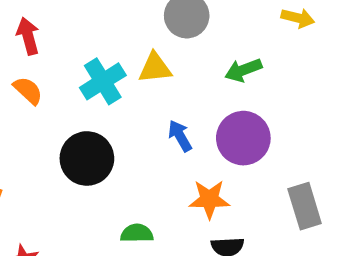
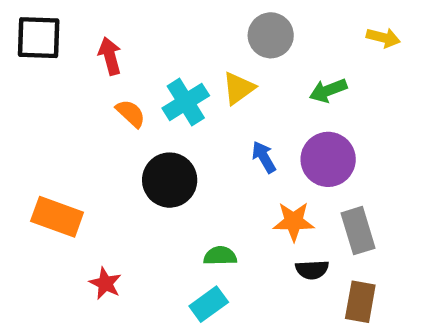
yellow triangle: (155, 68) -> (239, 88), turned -30
orange semicircle: (28, 90) -> (131, 113), moved
gray rectangle: (305, 206) -> (358, 231), moved

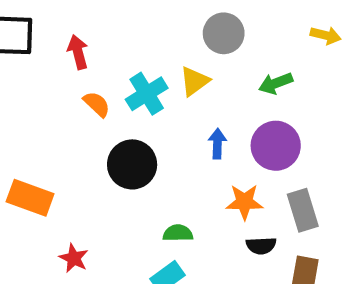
blue arrow: (264, 157) -> (217, 144), turned 32

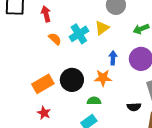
black circle: (132, 164) -> (72, 80), moved
orange rectangle: (30, 198) -> (43, 84), moved, turned -50
orange star: (244, 202) -> (103, 78), moved

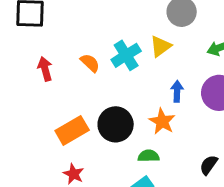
red arrow: (46, 14) -> (45, 69), moved
orange star: (103, 78) -> (162, 121), turned 30
black semicircle: (134, 107) -> (209, 165), turned 128

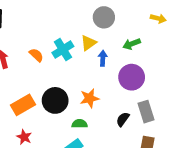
blue arrow: (177, 91) -> (103, 58), moved
orange star: (162, 121) -> (89, 98), turned 30
black semicircle: (209, 165) -> (123, 119), moved

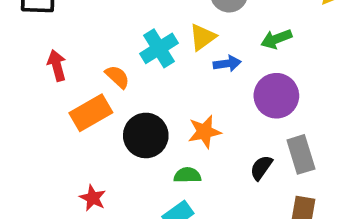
orange semicircle: (36, 55) -> (117, 77), moved
blue arrow: (103, 58) -> (227, 64), turned 80
orange rectangle: (23, 105) -> (91, 113), moved

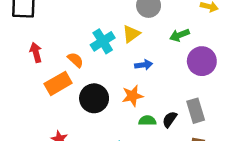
blue arrow: (227, 64) -> (144, 65), moved
purple circle: (276, 96) -> (202, 61), moved
green semicircle: (187, 175) -> (147, 121), moved

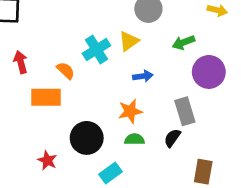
orange rectangle: (58, 83) -> (46, 97), turned 30
black circle: (94, 98) -> (87, 138), moved
gray rectangle: (196, 111) -> (185, 111), moved
green semicircle: (147, 121) -> (134, 139), moved

